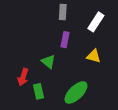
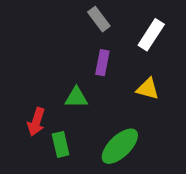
gray rectangle: (63, 12) -> (99, 19), turned -40
green triangle: (48, 62) -> (76, 97), turned -40

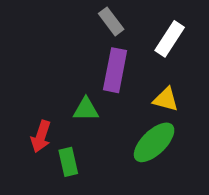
purple rectangle: (102, 63) -> (115, 70), size x1.5
green ellipse: (120, 146) -> (154, 142), moved

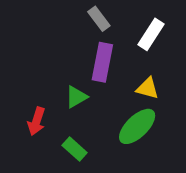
green triangle: (86, 109) -> (76, 97), turned -30
green rectangle: (68, 162) -> (75, 149), moved, turned -35

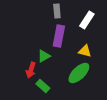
gray rectangle: (99, 19) -> (57, 11), turned 32
red arrow: (36, 121) -> (31, 70), moved

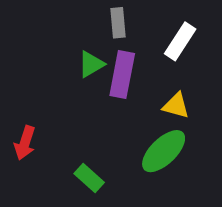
green triangle: (44, 56) -> (91, 64), moved
red arrow: (31, 70) -> (25, 143), moved

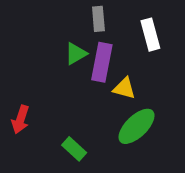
white rectangle: (180, 41) -> (150, 35), turned -48
yellow triangle: (176, 106) -> (124, 88), moved

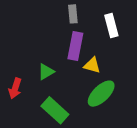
green triangle: (76, 54) -> (46, 72), moved
green rectangle: (74, 149) -> (55, 110), size x1.5

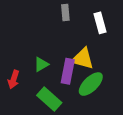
purple rectangle: (75, 46) -> (68, 71), moved
yellow triangle: (92, 65) -> (83, 59), size x1.5

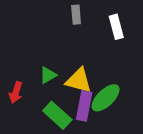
yellow triangle: (83, 59) -> (79, 80), moved
purple rectangle: (68, 71) -> (84, 106), moved

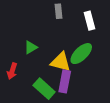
green triangle: (48, 75) -> (31, 47), moved
green ellipse: (106, 98) -> (81, 54), moved

